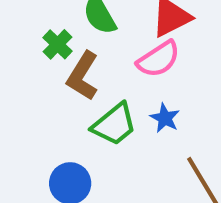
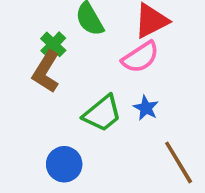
brown L-shape: (83, 76) -> (46, 72), moved

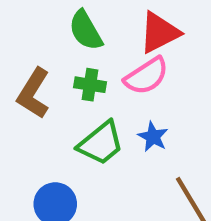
green cross: (53, 44) -> (90, 85), moved, turned -35

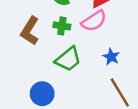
blue star: (153, 137) -> (111, 57), moved

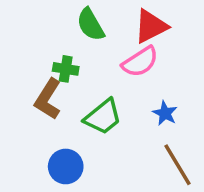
green cross: (62, 26) -> (66, 69), moved
brown L-shape: (30, 31) -> (48, 99), moved

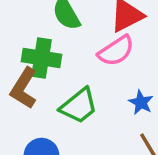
green cross: (66, 69) -> (41, 58), size x1.5

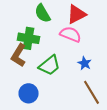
pink semicircle: (116, 51) -> (70, 34), turned -125

